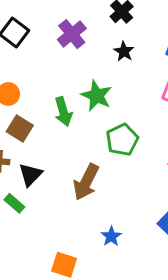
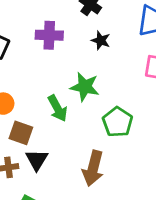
purple cross: (72, 34) -> (49, 35), turned -36
black triangle: (31, 175) -> (37, 160), moved

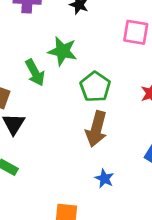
brown arrow: (93, 168) -> (96, 129), moved

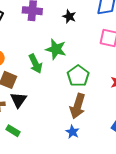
blue star: (104, 179) -> (73, 132), moved

